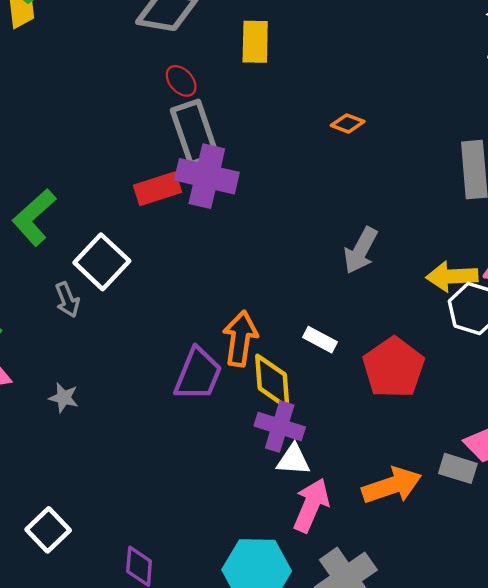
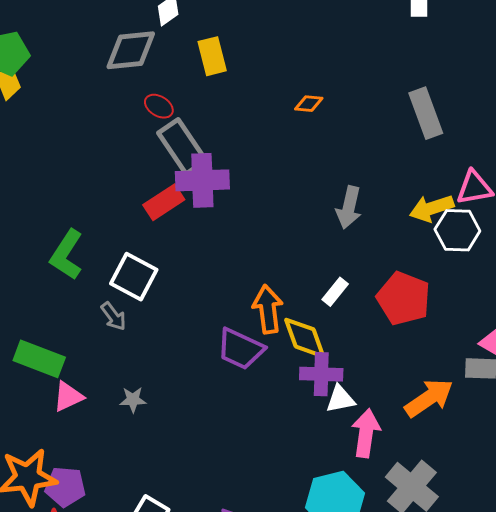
white rectangle: (320, 340) -> (335, 292), turned -64
purple trapezoid: (198, 374) -> (240, 349), turned 108

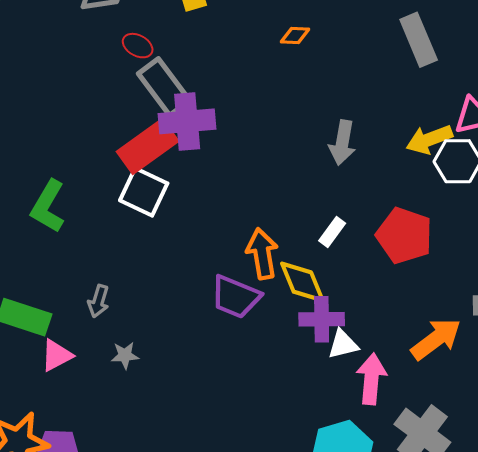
red rectangle: (164, 202) -> (148, 146), size x1.4
white square: (134, 277) -> (144, 192), moved
gray arrow: (114, 316) -> (98, 301), moved, turned 56

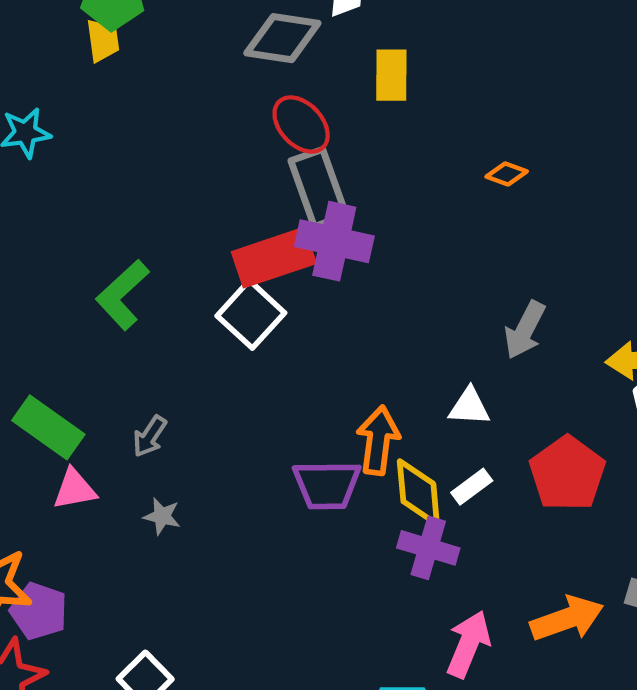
red ellipse: (138, 46) -> (301, 125), size x1.5
white rectangle: (332, 232) -> (472, 487), moved
purple trapezoid: (235, 297) -> (327, 485), turned -40
white triangle: (343, 344) -> (469, 407), moved

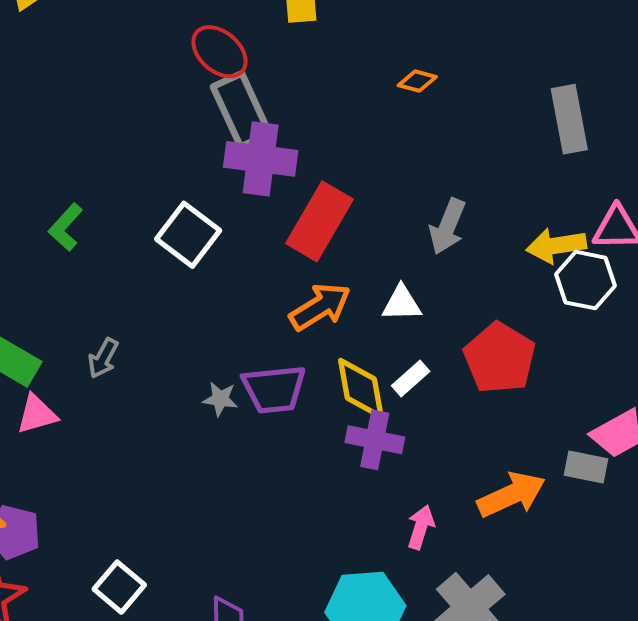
red rectangle: (274, 258) -> (319, 221), moved, turned -36
green L-shape: (122, 295) -> (66, 227), size x0.7
orange arrow: (378, 440) -> (320, 307), moved, turned 56
gray star: (162, 516) -> (220, 399), moved
pink arrow: (468, 644) -> (421, 527), size x0.7

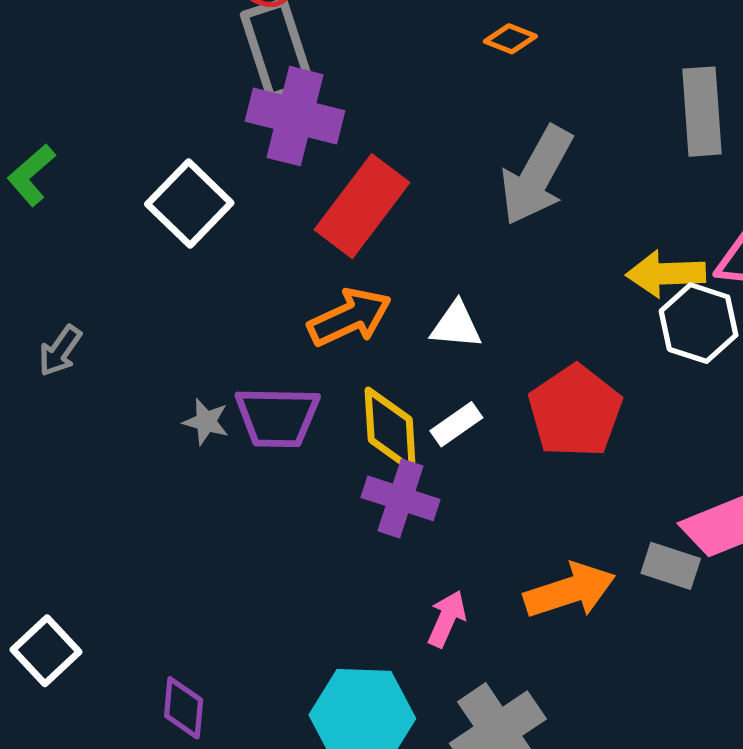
gray arrow: (447, 226) -> (536, 175), moved, size x1.4

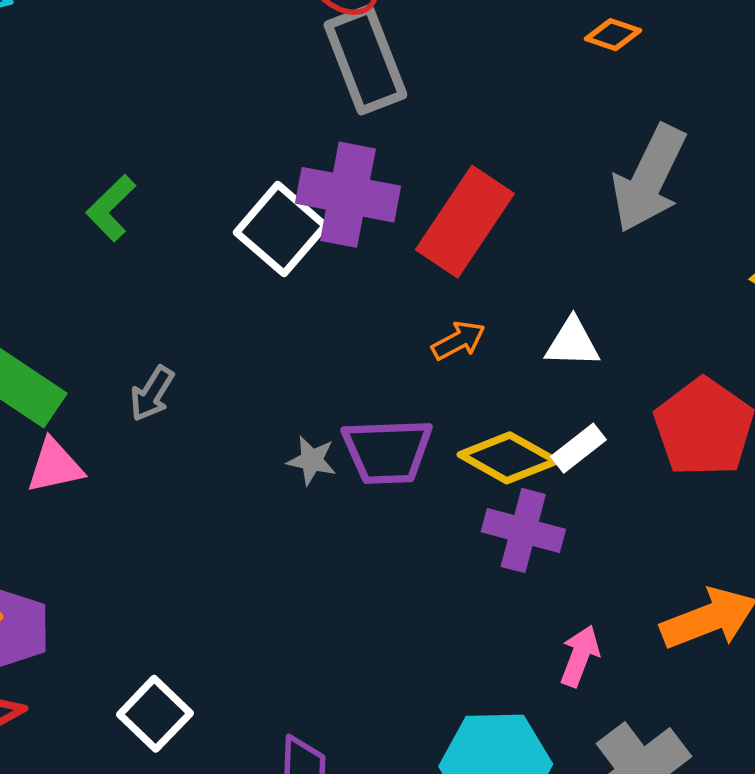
purple cross: (295, 116) -> (348, 195), moved
orange arrow: (350, 317) -> (458, 341), size x0.6
yellow diamond: (390, 430) -> (508, 458), turned -54

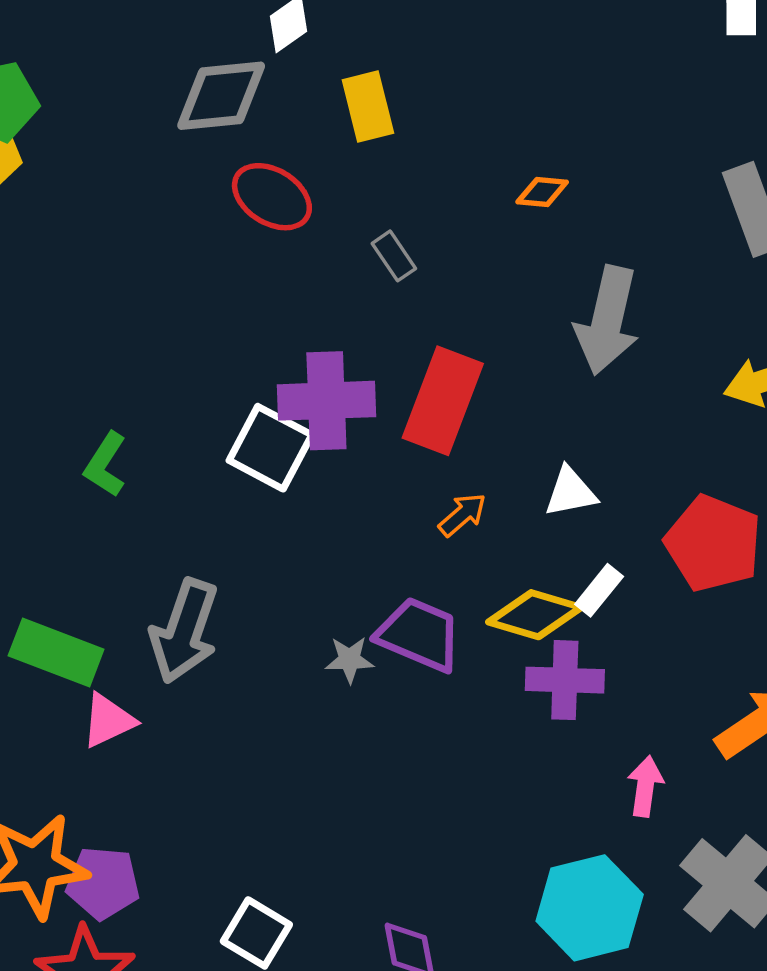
gray rectangle: (365, 60) -> (394, 256), moved, size x0.5
gray arrow: (152, 394) -> (184, 631), size x1.8
purple trapezoid: (387, 451) -> (419, 635), turned -142

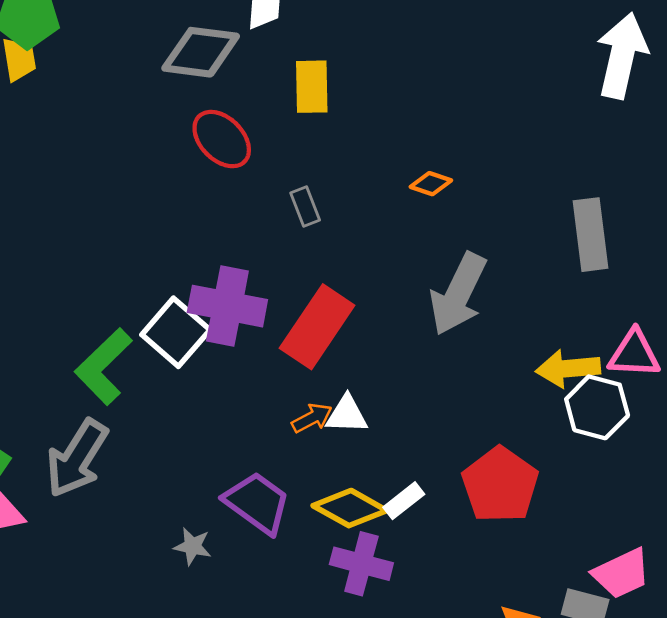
green L-shape: (105, 465) -> (104, 366), moved, size x1.5
white triangle: (570, 492) -> (347, 414), moved
gray star: (350, 660) -> (193, 546), moved

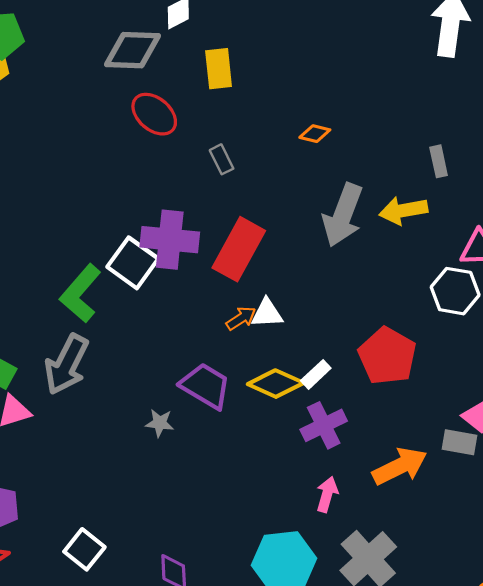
gray rectangle: (591, 235) -> (439, 161), size x0.6
yellow arrow: (568, 368) -> (403, 210), moved
purple cross: (361, 564) -> (324, 425), moved, turned -36

